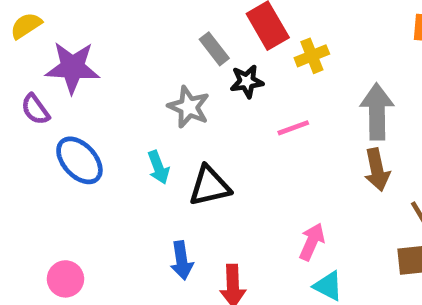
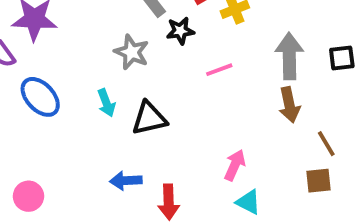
blue arrow: (182, 260) -> (126, 181), turned 96

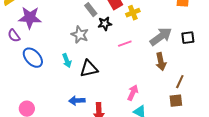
gray arrow: (289, 56) -> (161, 37), turned 55
brown line: (326, 144) -> (180, 82), turned 56

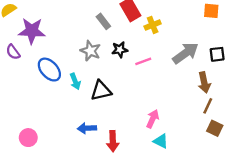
black star: (105, 24) -> (120, 50), moved
blue ellipse: (33, 58) -> (49, 70), moved
brown arrow: (161, 62) -> (204, 82), moved
brown square: (176, 101) -> (215, 128), moved, turned 32

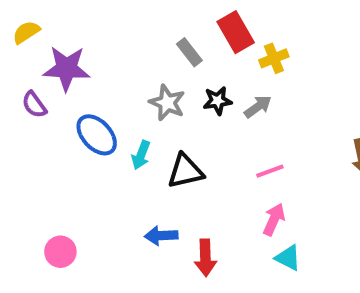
gray arrow: (185, 53) -> (258, 107), moved, size x0.6
pink line: (143, 61) -> (270, 171), moved
cyan arrow: (75, 81) -> (141, 155), turned 42

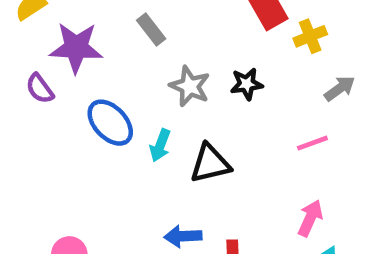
gray rectangle: (189, 52) -> (151, 29), moved
gray arrow: (258, 107) -> (340, 89), moved
pink line: (270, 171) -> (312, 143), moved

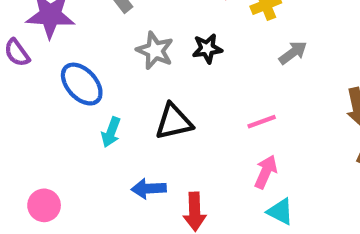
pink line: (312, 143) -> (262, 122), moved
cyan arrow: (160, 145) -> (111, 132), moved

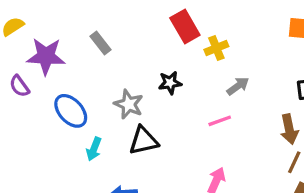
gray star: (155, 51) -> (129, 104), moved
pink line: (262, 122) -> (220, 121), moved

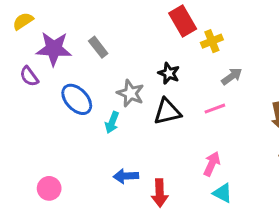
gray rectangle: (101, 43) -> (98, 47), moved
black star: (170, 83) -> (169, 73), turned 30
black triangle: (144, 141) -> (167, 112), moved
cyan arrow: (94, 149) -> (112, 122), moved

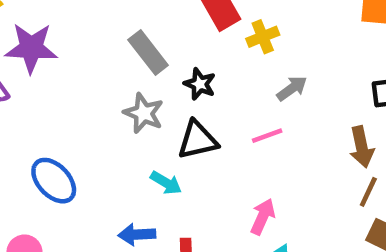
gray rectangle: (98, 47) -> (148, 52), moved, size x1.4
blue ellipse: (77, 99) -> (54, 181), moved
cyan arrow: (112, 122) -> (166, 183), moved, turned -80

